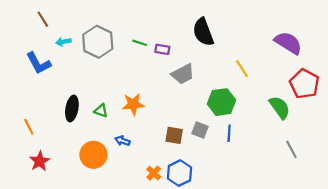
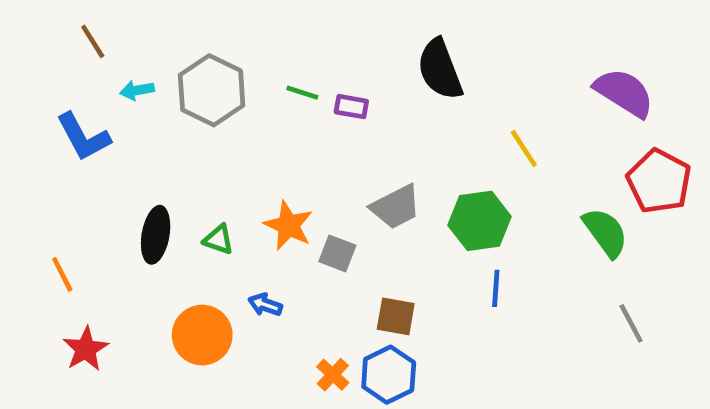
gray trapezoid: (183, 74) -> (396, 207), moved
orange star: (133, 104) -> (288, 225), turned 30
gray square: (200, 130) -> (337, 253), moved
brown square: (174, 135) -> (396, 316), moved

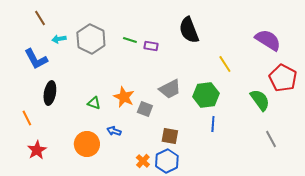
black ellipse: (156, 235) -> (50, 93), moved

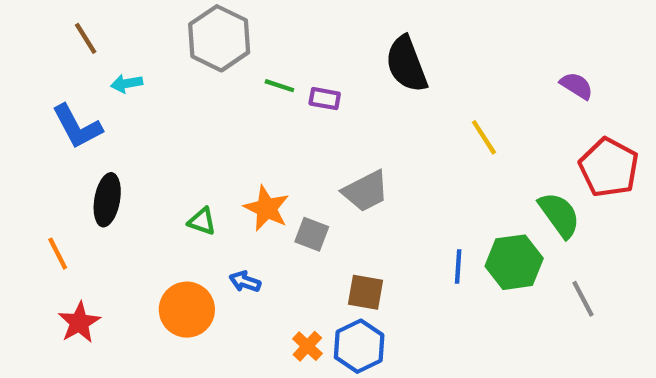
gray hexagon: (91, 39) -> (219, 38), moved
purple semicircle: (268, 40) -> (577, 86), size x0.6
green hexagon: (206, 95) -> (514, 262), moved

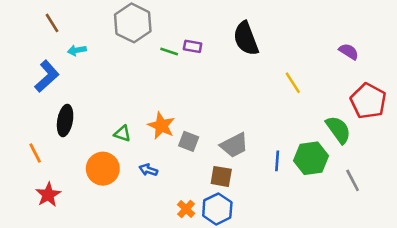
purple rectangle: (325, 99) -> (193, 46), moved
blue L-shape: (77, 127) -> (47, 76), turned -104
gray trapezoid: (366, 191) -> (234, 145), moved
orange circle: (187, 310) -> (103, 169), moved

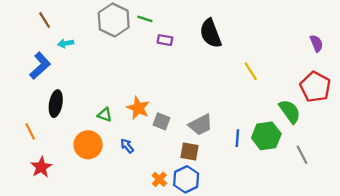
green line: (169, 52) -> (145, 19), moved
purple semicircle: (349, 52) -> (316, 43), moved, turned 36
blue arrow: (148, 170) -> (127, 146), turned 32

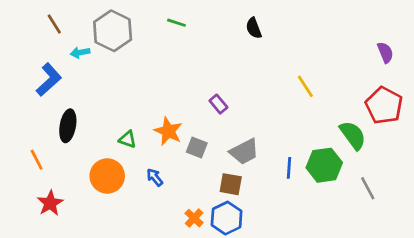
gray hexagon: (114, 20) -> (113, 31), moved
black semicircle: (211, 33) -> (254, 28), moved, size x0.6
purple rectangle: (165, 40) -> (218, 104), moved, turned 40

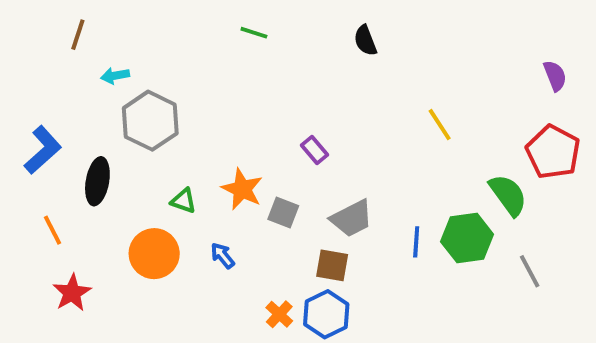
brown line: (54, 24) -> (78, 35), turned 50
gray hexagon: (113, 31) -> (150, 121), moved
blue L-shape: (49, 80) -> (43, 150), moved

